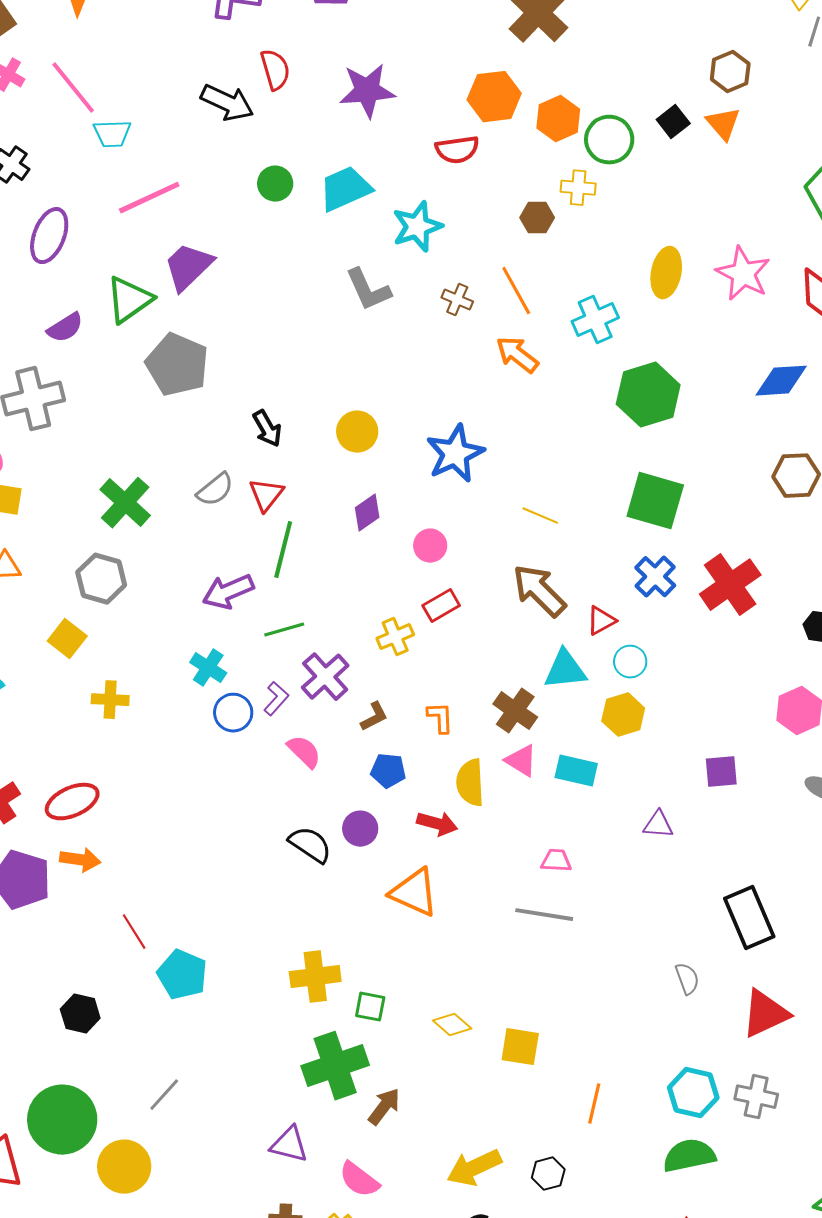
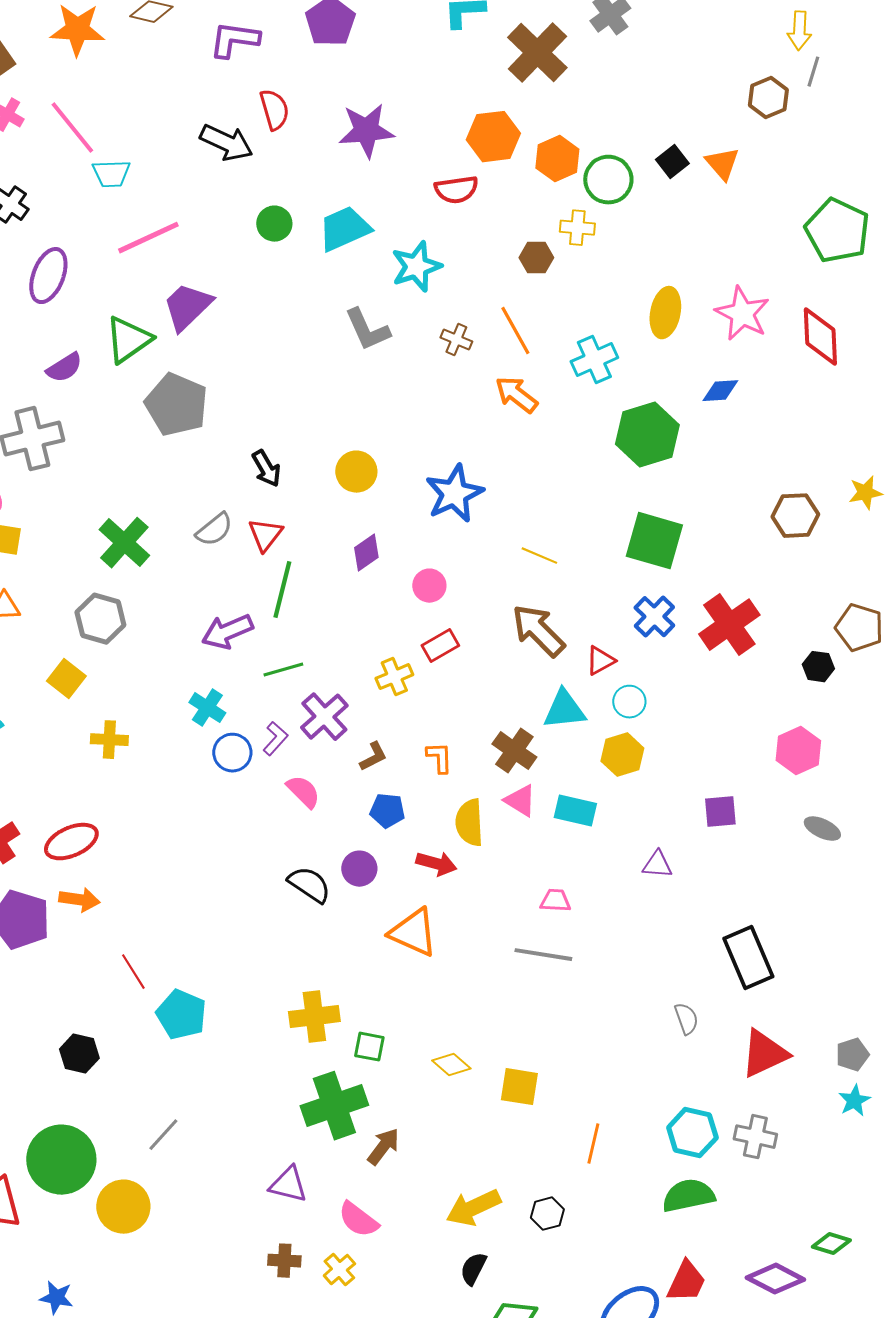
brown hexagon: (730, 72) -> (768, 98), moved
blue diamond: (781, 381) -> (720, 391), moved, size x0.7

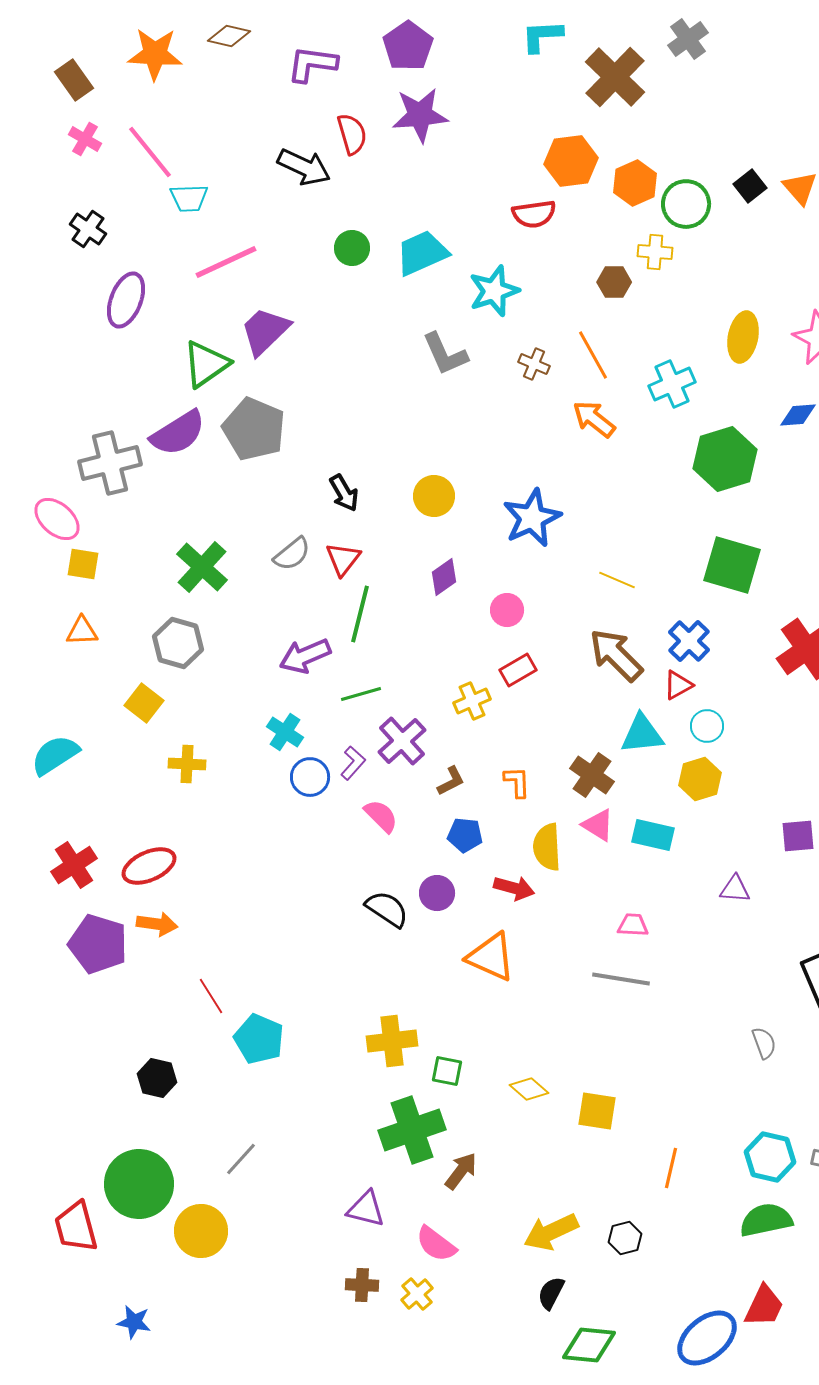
purple star: (366, 131) -> (420, 115), moved
purple semicircle: (64, 368) -> (178, 433), moved, size x1.5
blue cross: (654, 617) -> (689, 641), moved

